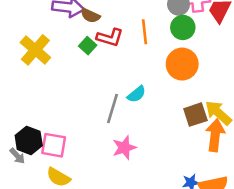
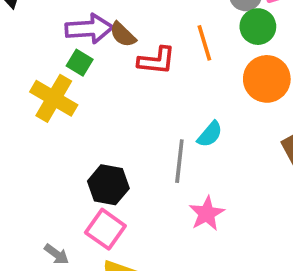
brown semicircle: (90, 16) -> (123, 35), turned 30
green square: (88, 46) -> (80, 63), moved
black hexagon: (29, 140) -> (108, 185), moved
pink square: (54, 145) -> (105, 229), turned 36

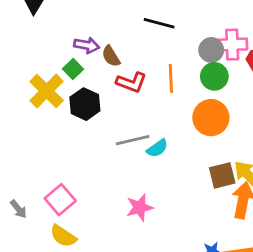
purple arrow: (89, 29) -> (87, 45), size x0.7
gray line: (179, 161) -> (133, 140), moved, turned 56
black hexagon: (108, 185) -> (85, 104), moved

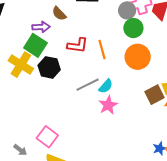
brown semicircle: (111, 56) -> (59, 14), moved
green square: (73, 69) -> (35, 45), size x1.6
orange line: (171, 78) -> (102, 49), moved
pink star: (140, 207) -> (108, 105), moved

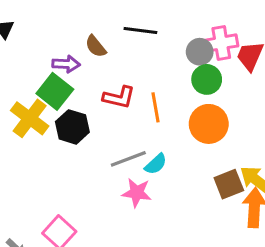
pink star: (108, 105) -> (137, 193), moved, turned 30

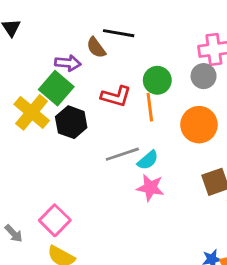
black line: (140, 30) -> (119, 33), moved
gray circle: (200, 52) -> (204, 76), moved
green circle: (207, 79) -> (157, 80), moved
pink star: (137, 193) -> (150, 188), moved

